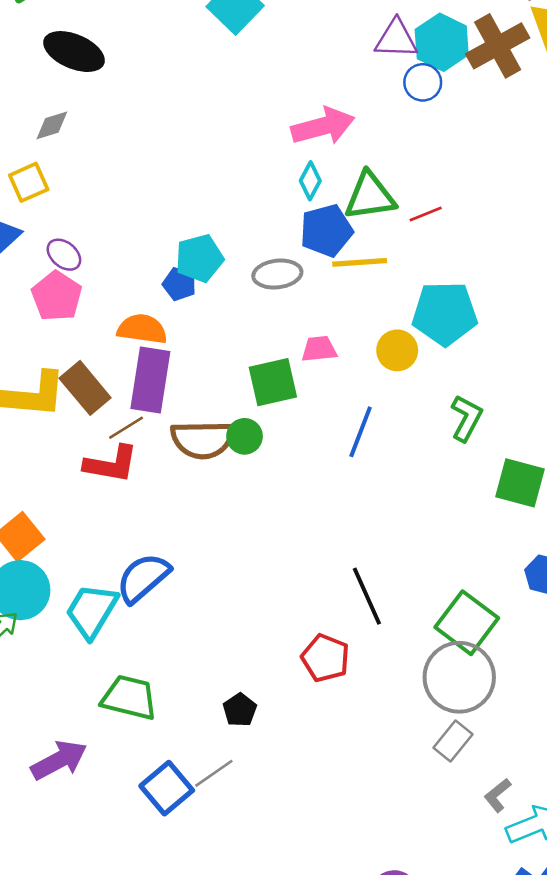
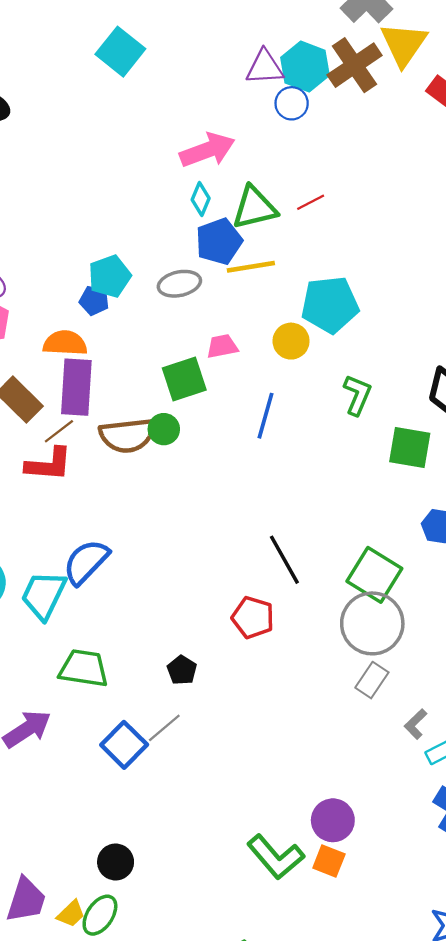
red line: (426, 214) -> (311, 202), moved

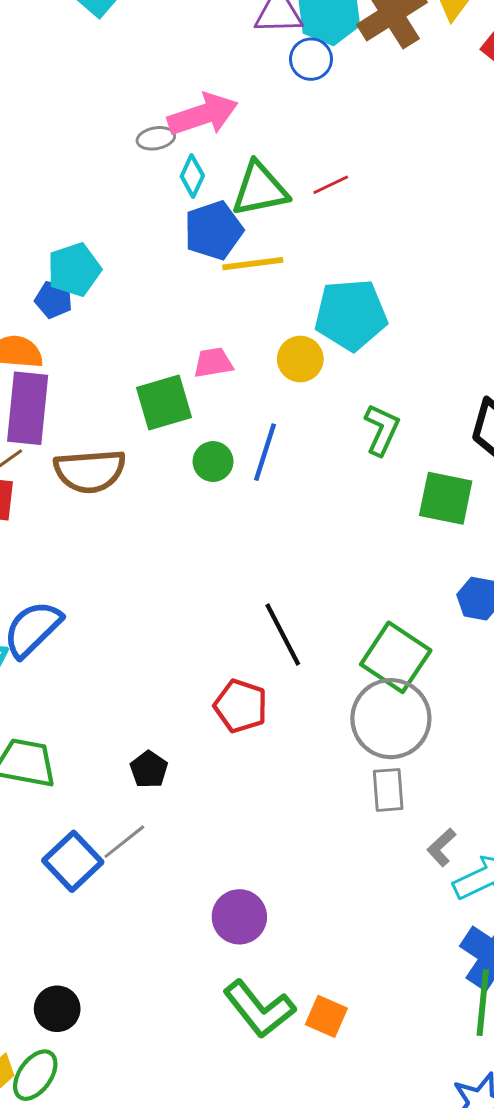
gray ellipse: (179, 284) -> (156, 138), moved, size x0.7
green circle: (164, 429) -> (213, 462), moved
gray rectangle: (372, 680) -> (388, 790), turned -40
purple circle: (333, 820) -> (239, 917), moved

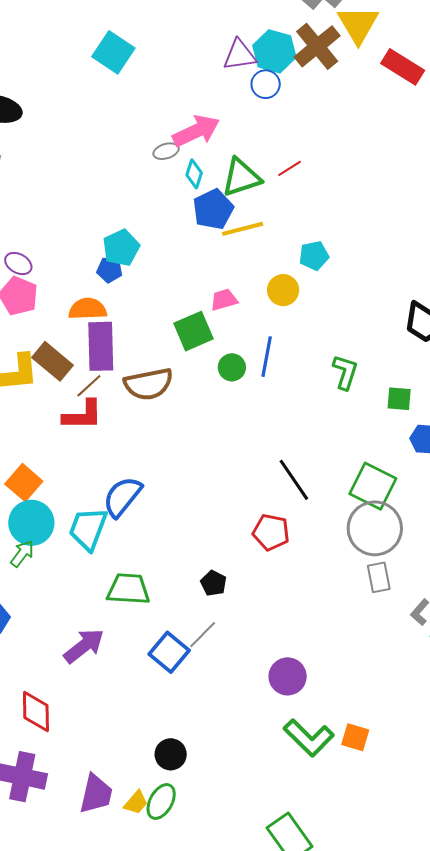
cyan pentagon: (351, 315) -> (314, 256), size x0.6
green L-shape: (382, 430) -> (345, 372), moved
green square: (446, 498) -> (399, 399), moved, size x0.7

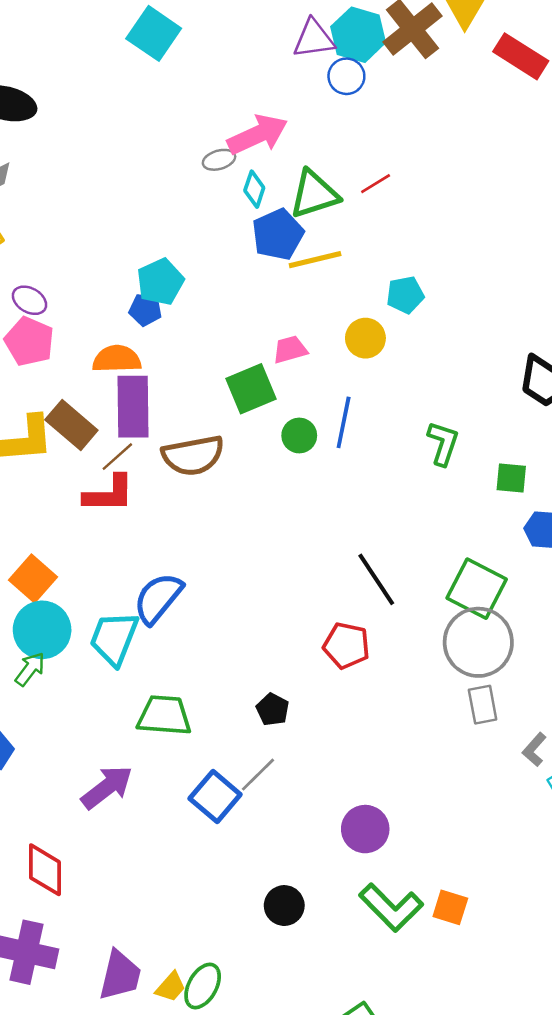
black circle: (171, 754) -> (284, 906), moved

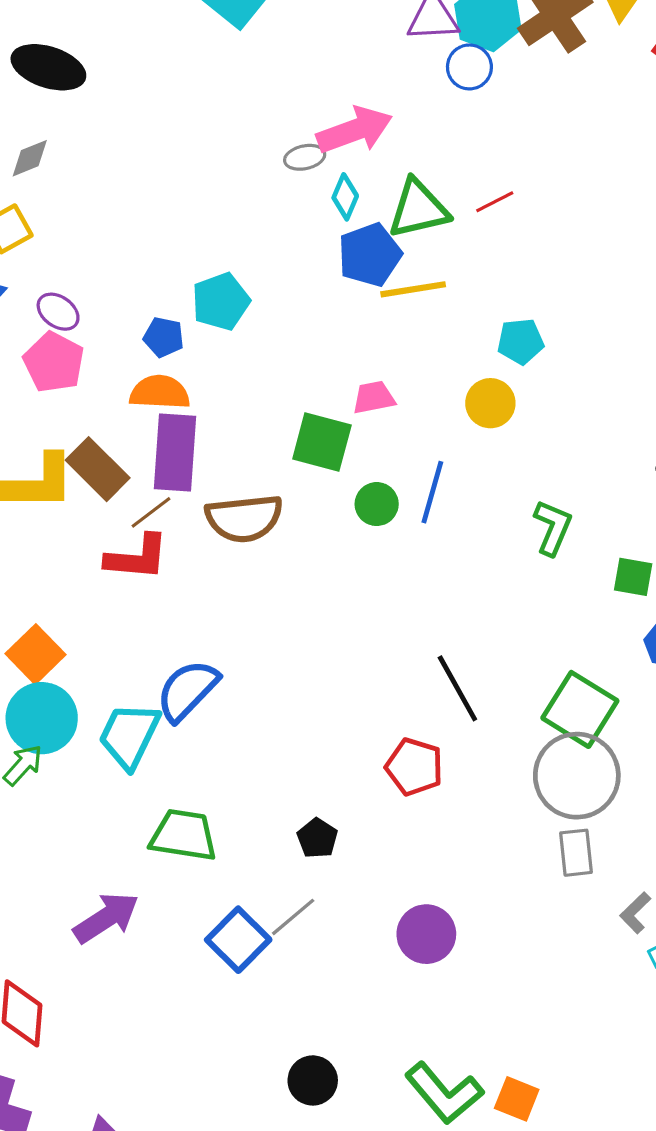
blue pentagon: (145, 310) -> (164, 337), moved
yellow circle: (365, 338) -> (490, 403), moved
green square: (251, 389) -> (322, 442), turned 33
purple circle: (365, 829) -> (426, 934), moved

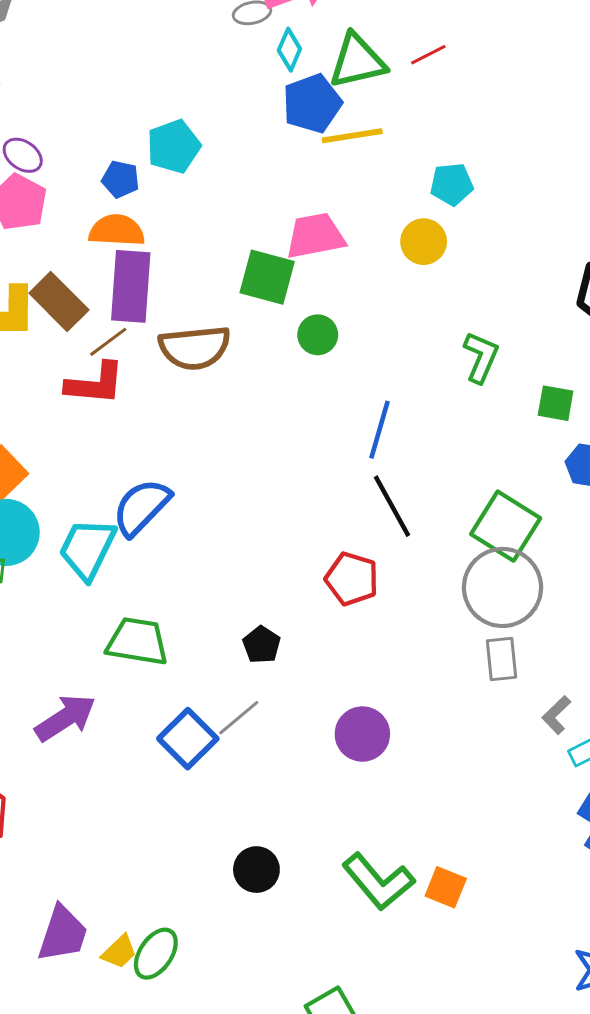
pink trapezoid: (374, 397) -> (315, 236), size x1.5
blue line: (432, 492) -> (380, 430), moved

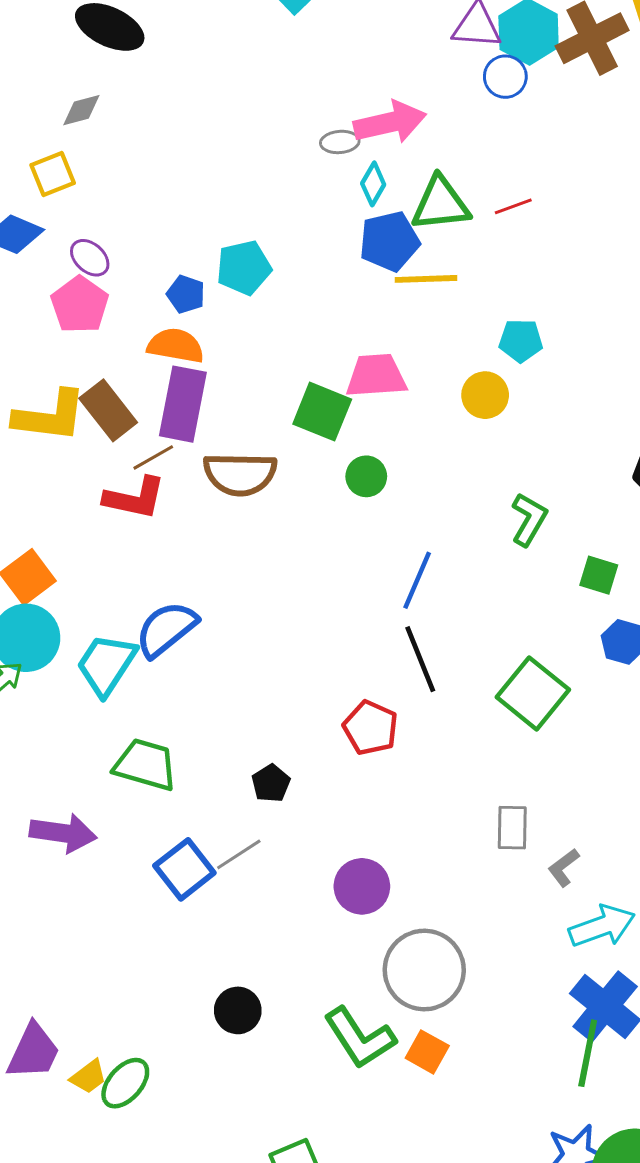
gray circle: (503, 587) -> (424, 970), moved
gray L-shape: (556, 715) -> (564, 868), moved
purple arrow: (65, 718) -> (63, 833), turned 34

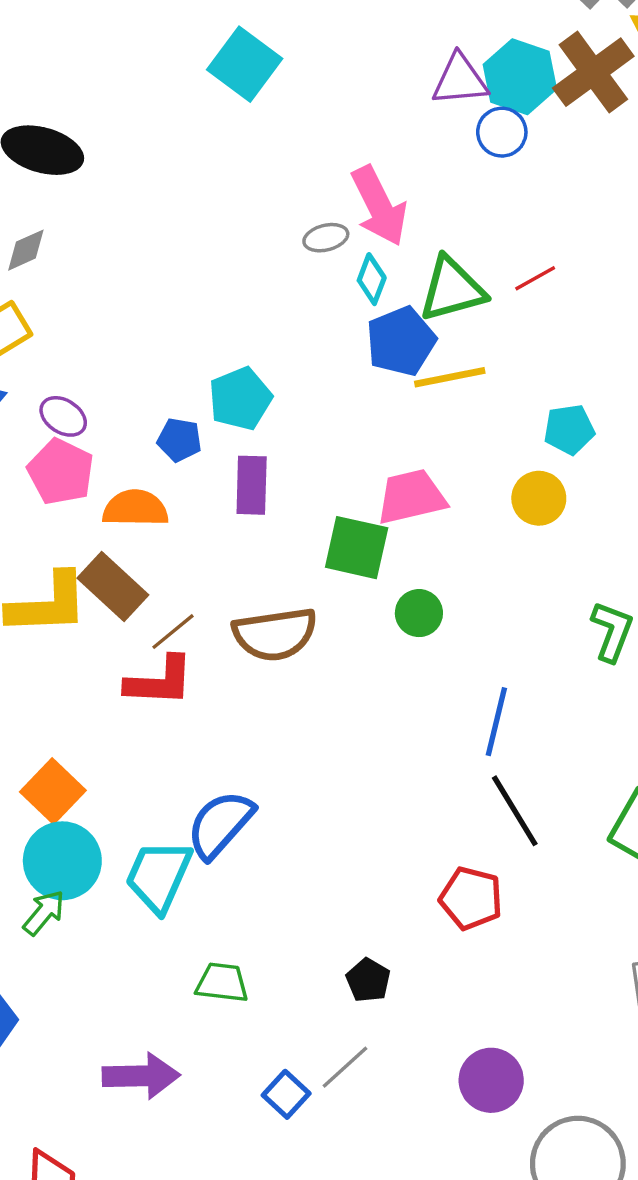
pink arrow: (390, 122) -> (379, 206), turned 86
orange semicircle: (176, 346) -> (135, 508), moved
purple rectangle: (183, 404) -> (252, 485), moved, size x0.7
green trapezoid: (146, 765) -> (222, 983), size x0.7
blue square: (184, 869) -> (286, 1094), size x0.7

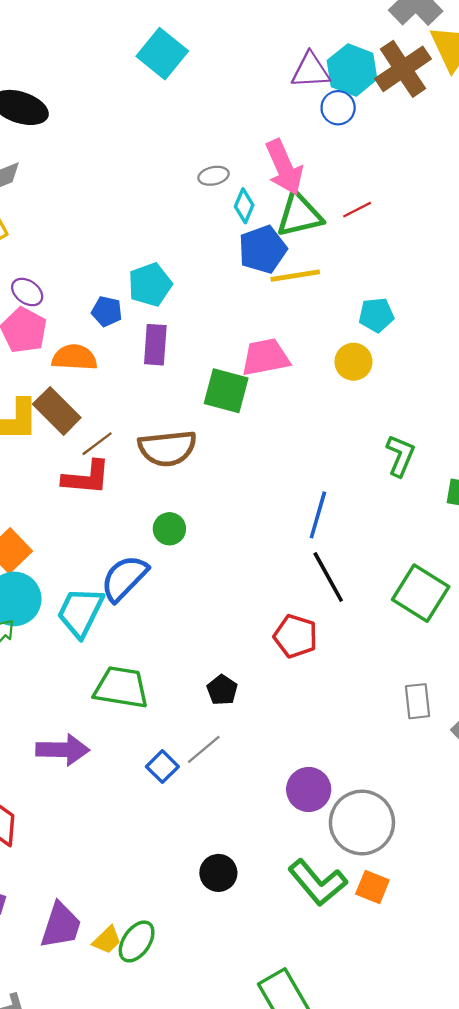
pink arrow: (379, 206) -> (284, 167), moved
green circle: (419, 613) -> (169, 529), moved
green trapezoid: (222, 983) -> (121, 688), size x1.5
purple circle: (491, 1080) -> (309, 789), moved

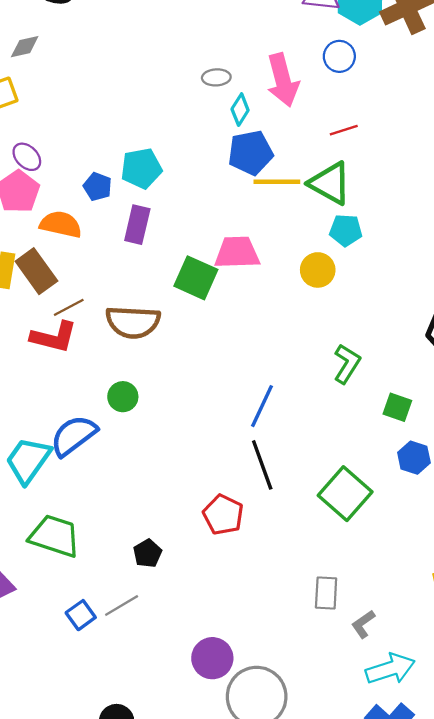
blue circle: (338, 108) -> (339, 56), moved
green triangle: (299, 215) -> (330, 183), moved, turned 33

